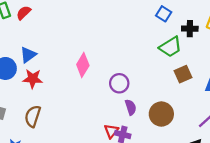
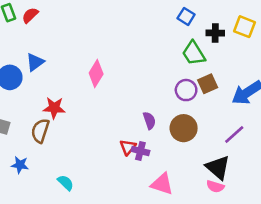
green trapezoid: (170, 47) -> (194, 53), turned 90
red star: (33, 79) -> (54, 108), moved
purple circle: (119, 83) -> (186, 90), moved

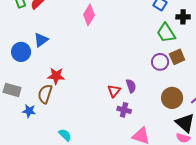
pink diamond: (96, 74) -> (89, 15), moved
brown circle: (184, 128) -> (172, 98), moved
red triangle: (128, 147) -> (114, 91), moved
blue star: (20, 165) -> (29, 111), moved

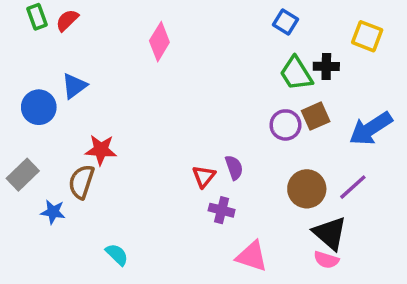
black cross: (183, 17) -> (326, 66), moved
gray rectangle: (12, 90) -> (23, 175), turned -60

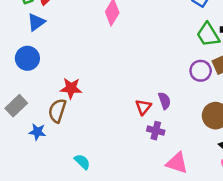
blue triangle: (74, 86) -> (36, 22), moved

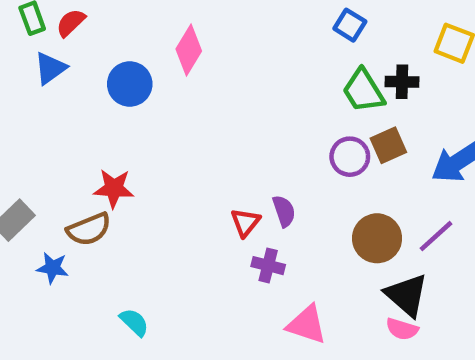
blue circle: (27, 58) -> (130, 84), moved
brown semicircle: (57, 111) -> (89, 229), turned -130

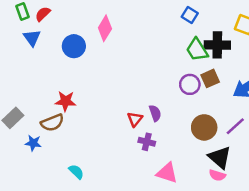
blue triangle: (50, 68) -> (32, 38), turned -30
black cross: (402, 82) -> (217, 45), size x1.5

